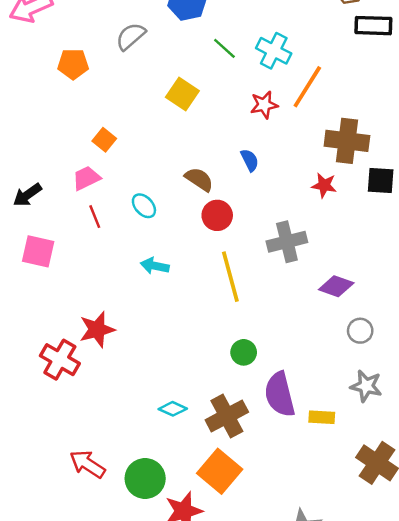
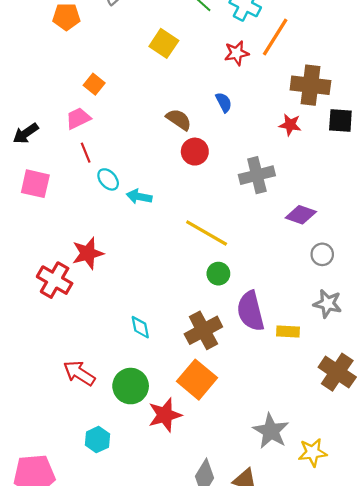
cyan ellipse: (144, 206) -> (108, 179), moved
yellow line: (230, 277) -> (207, 233), moved, turned -45
cyan diamond: (173, 409) -> (140, 327), moved, turned 55

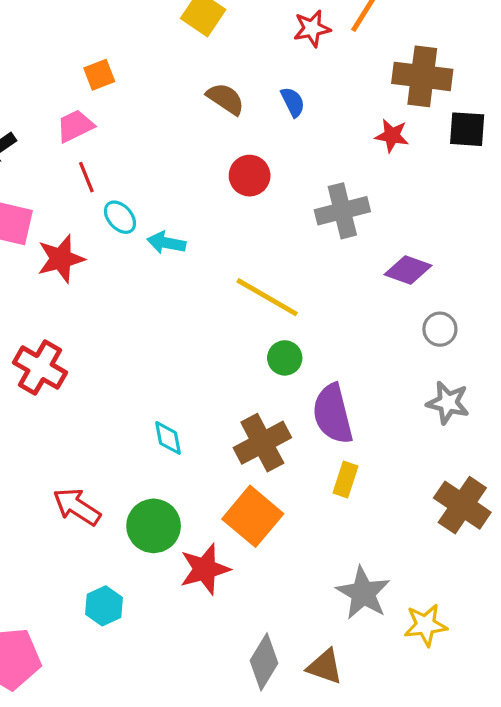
orange square: (94, 84) -> (99, 75), turned 30
brown semicircle: (179, 119) -> (226, 99), moved
red star: (88, 253) -> (61, 259), moved
yellow rectangle: (288, 331) -> (346, 480), moved, turned -75

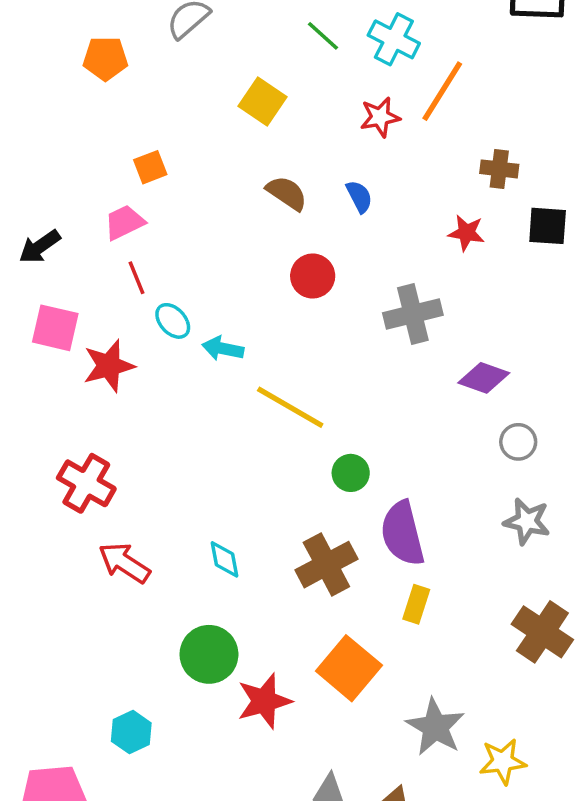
brown cross: (422, 76) -> (499, 169), size x0.6
yellow line: (267, 297) -> (290, 407), moved
red arrow: (77, 507) -> (124, 563), moved
orange square: (253, 516) -> (349, 668), moved
cyan hexagon: (104, 606) -> (131, 732), moved

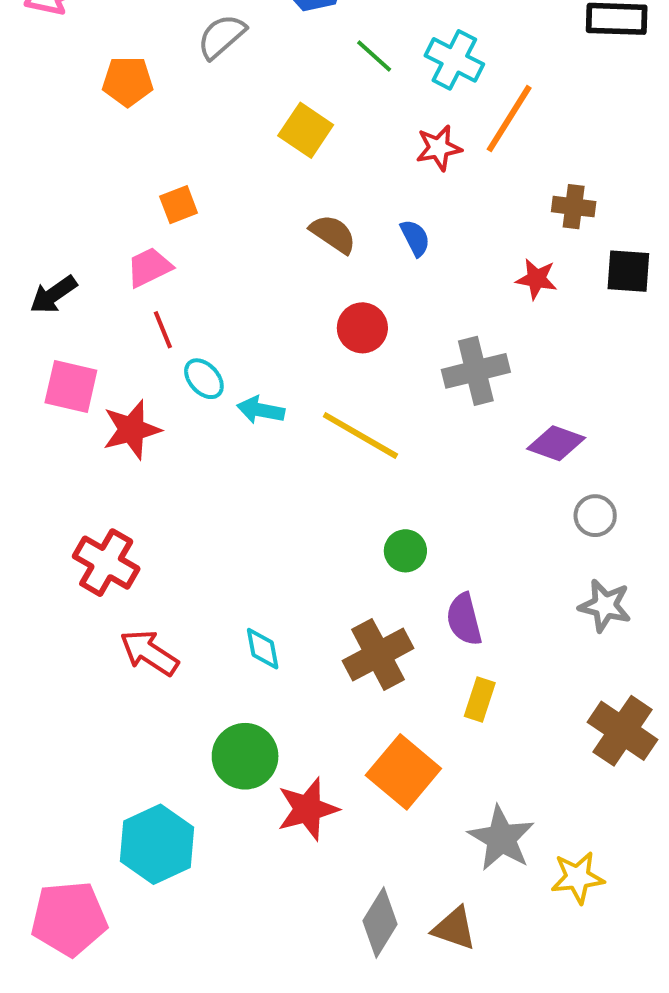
yellow line: (290, 407) -> (360, 435), moved
purple semicircle: (402, 533) -> (464, 619), size x0.7
cyan hexagon: (131, 732) -> (157, 844), size x1.6

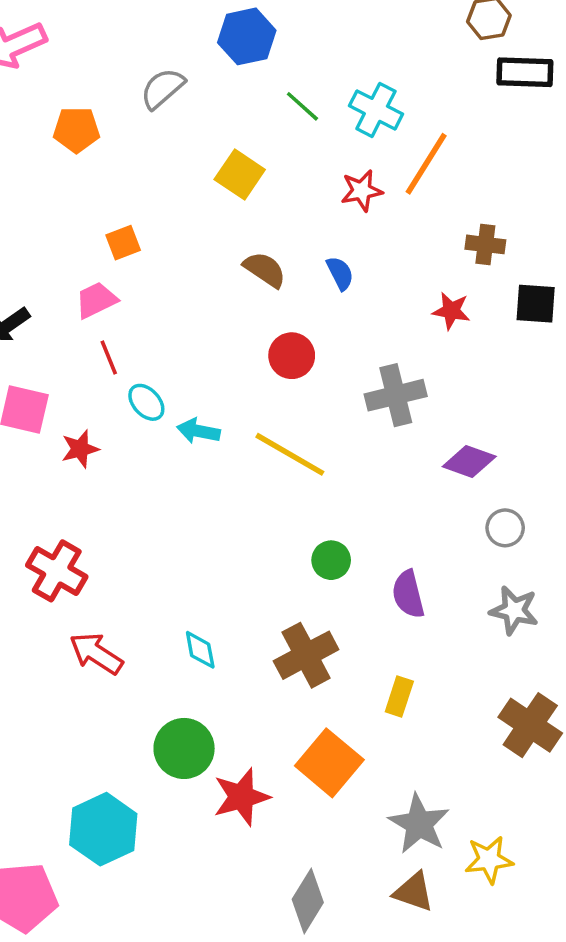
red star: (132, 430) -> (80, 449), size x0.7
purple semicircle: (464, 619) -> (408, 594), moved
brown triangle: (454, 928) -> (414, 892), moved

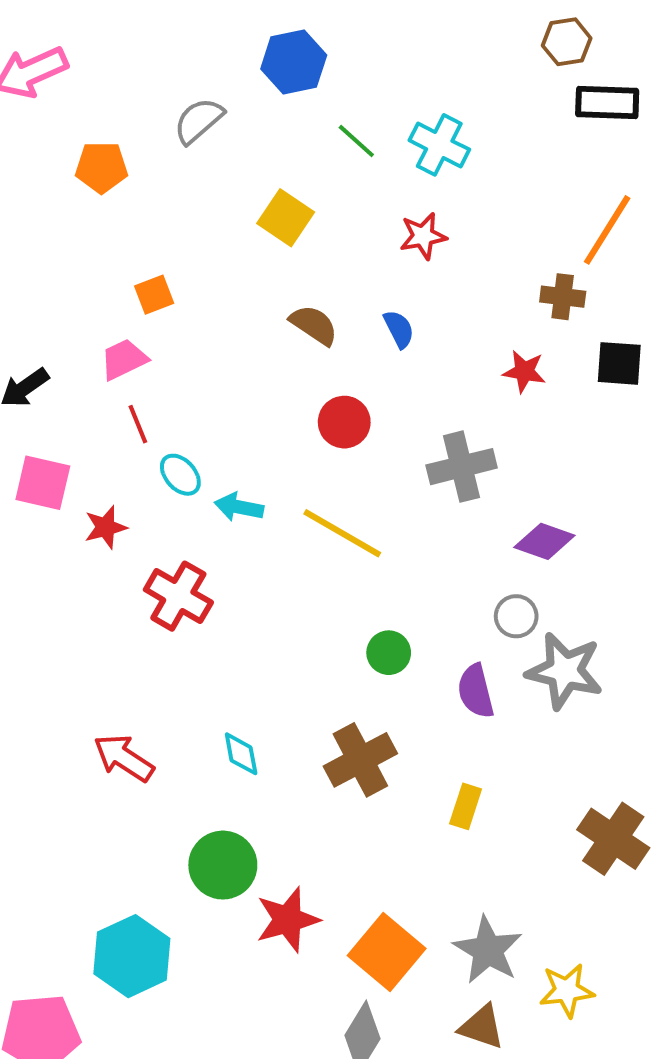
orange line: (426, 164) -> (607, 230), moved
gray circle: (505, 528) -> (516, 616), moved
red cross: (57, 571) -> (178, 596), moved
gray star: (514, 610) -> (565, 671), moved, size x1.4
orange square: (329, 763) -> (387, 952), moved

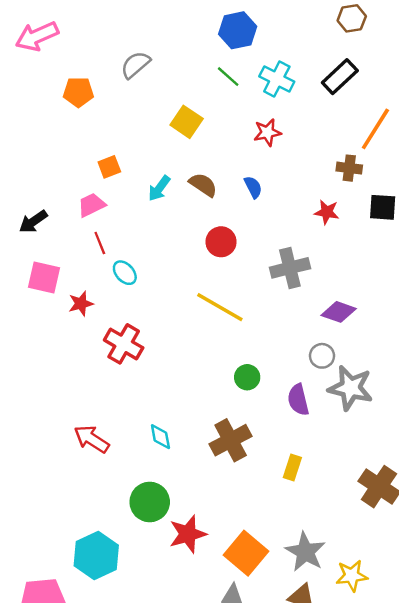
blue hexagon: (294, 62) -> (238, 30), moved
black rectangle: (607, 102) -> (340, 77), moved, turned -45
cyan arrow: (239, 507) -> (159, 188), moved, turned -64

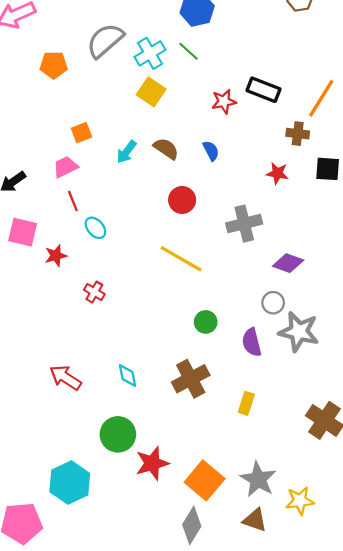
gray semicircle: (135, 65) -> (105, 40), size x1.4
black rectangle: (340, 77) -> (263, 90), moved, turned 64
cyan cross: (277, 79) -> (150, 53), moved, turned 32
red cross: (124, 344) -> (94, 292), size x0.6

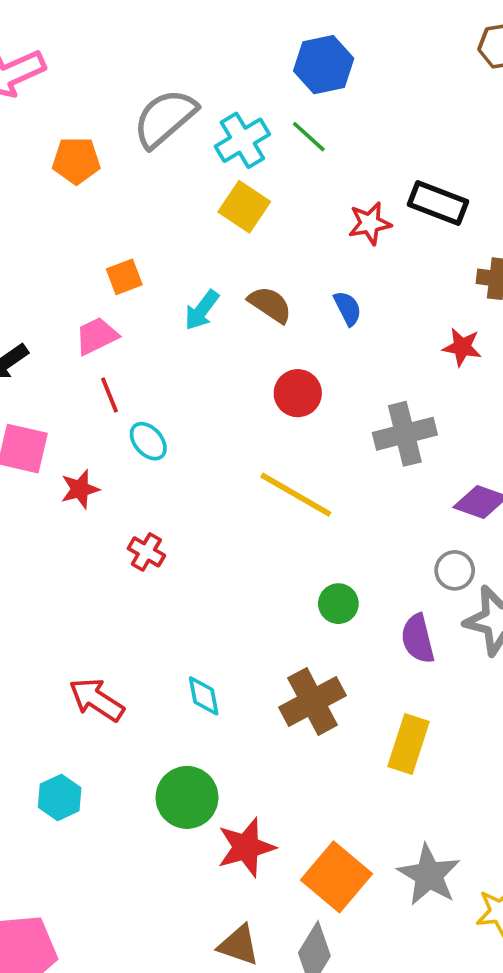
yellow rectangle: (246, 403) -> (409, 744), size x1.4
cyan hexagon: (70, 483) -> (60, 797), moved, size x0.6
brown triangle: (255, 520) -> (239, 945), moved

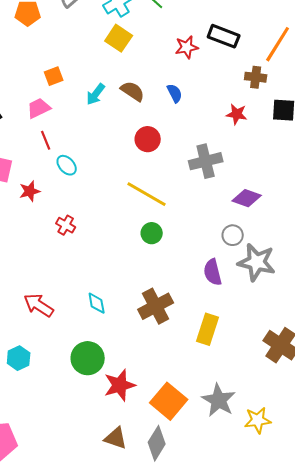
green circle: (338, 604) -> (152, 233), moved

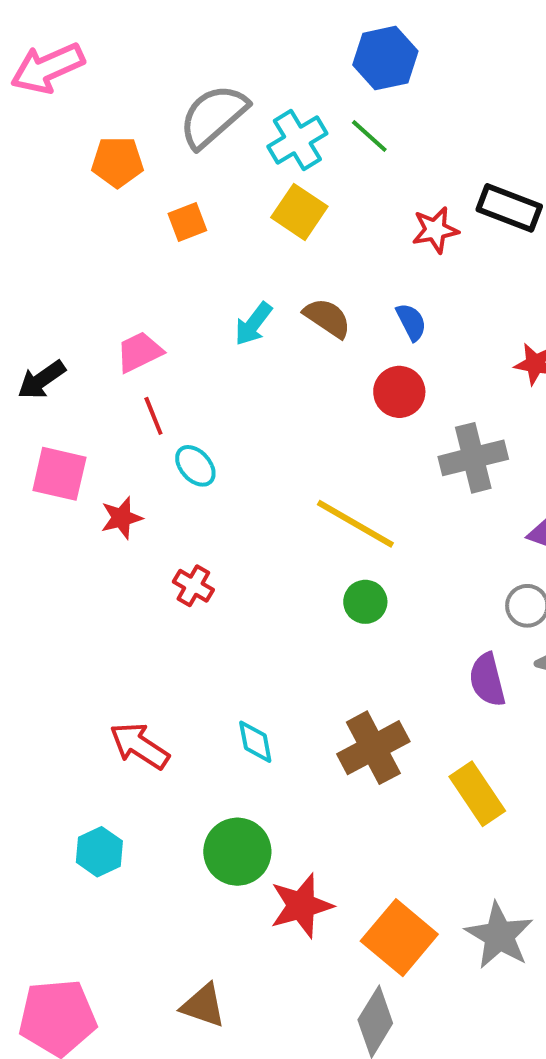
orange square: (54, 76) -> (187, 222), moved
red circle: (148, 139) -> (399, 392), moved
yellow rectangle: (208, 329) -> (477, 794), turned -52
brown triangle: (116, 438) -> (203, 1006), moved

